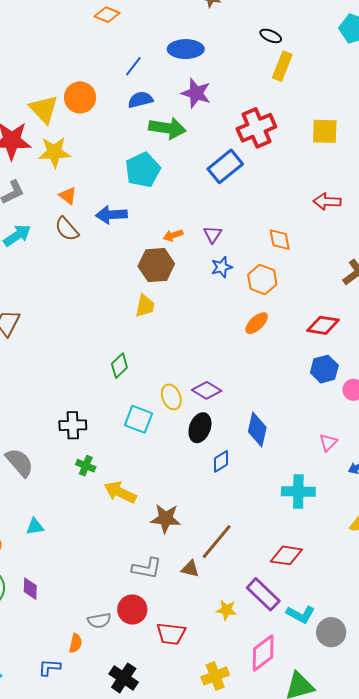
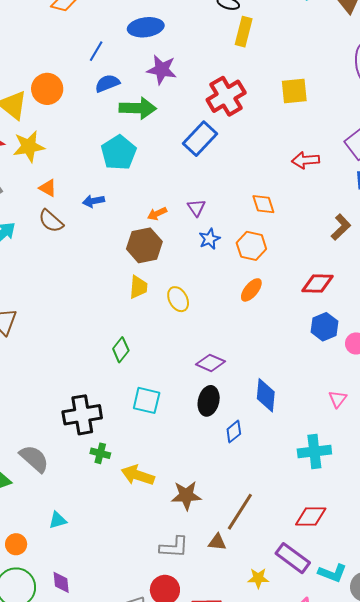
blue arrow: (111, 215) -> (93, 201), size x0.7
yellow ellipse: (171, 397) -> (178, 299), moved
black cross: (73, 425) -> (82, 415), size x1.4

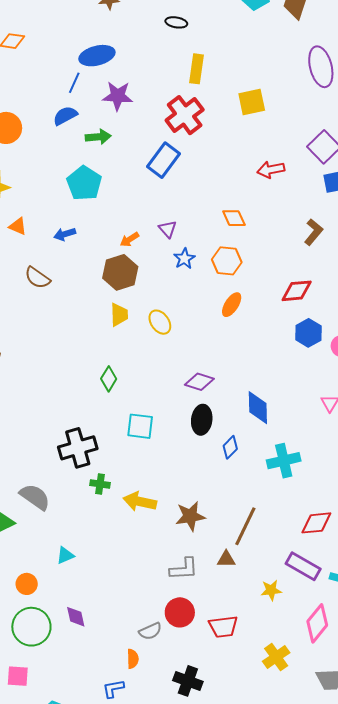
yellow rectangle: (244, 32) -> (197, 69), moved
blue line: (96, 51) -> (74, 83), moved
green arrow: (138, 108) -> (98, 137), size x0.7
brown semicircle: (51, 221) -> (37, 278), moved
cyan cross: (314, 452) -> (284, 461), moved

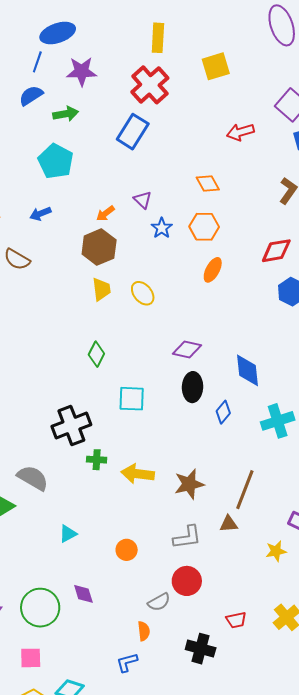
orange circle: (27, 584) -> (127, 550), moved
red trapezoid: (223, 627) -> (236, 620), moved, size x0.7

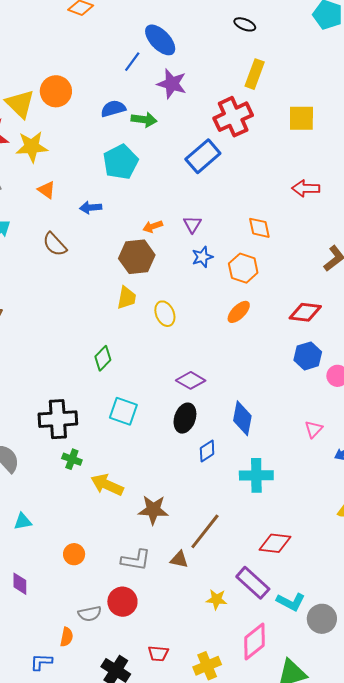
blue ellipse: (58, 33) -> (160, 40), turned 48
blue semicircle: (31, 96) -> (113, 109), moved

